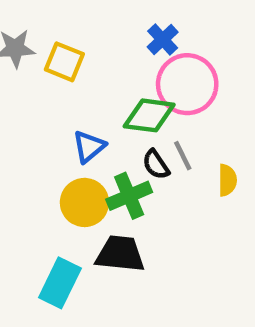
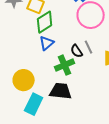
green diamond: (149, 115) -> (45, 22), moved, turned -40
yellow circle: (84, 202) -> (24, 80), moved

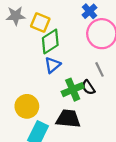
black semicircle: (77, 51) -> (88, 87), moved

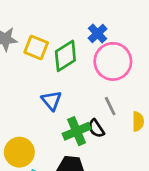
green diamond: (50, 42) -> (65, 56), moved
blue triangle: (53, 65) -> (51, 101), turned -30

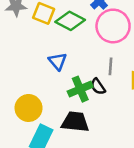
green diamond: (65, 56) -> (70, 21), turned 60
gray line: (110, 106) -> (111, 66), turned 30

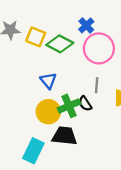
yellow circle: (29, 108) -> (48, 112), moved

